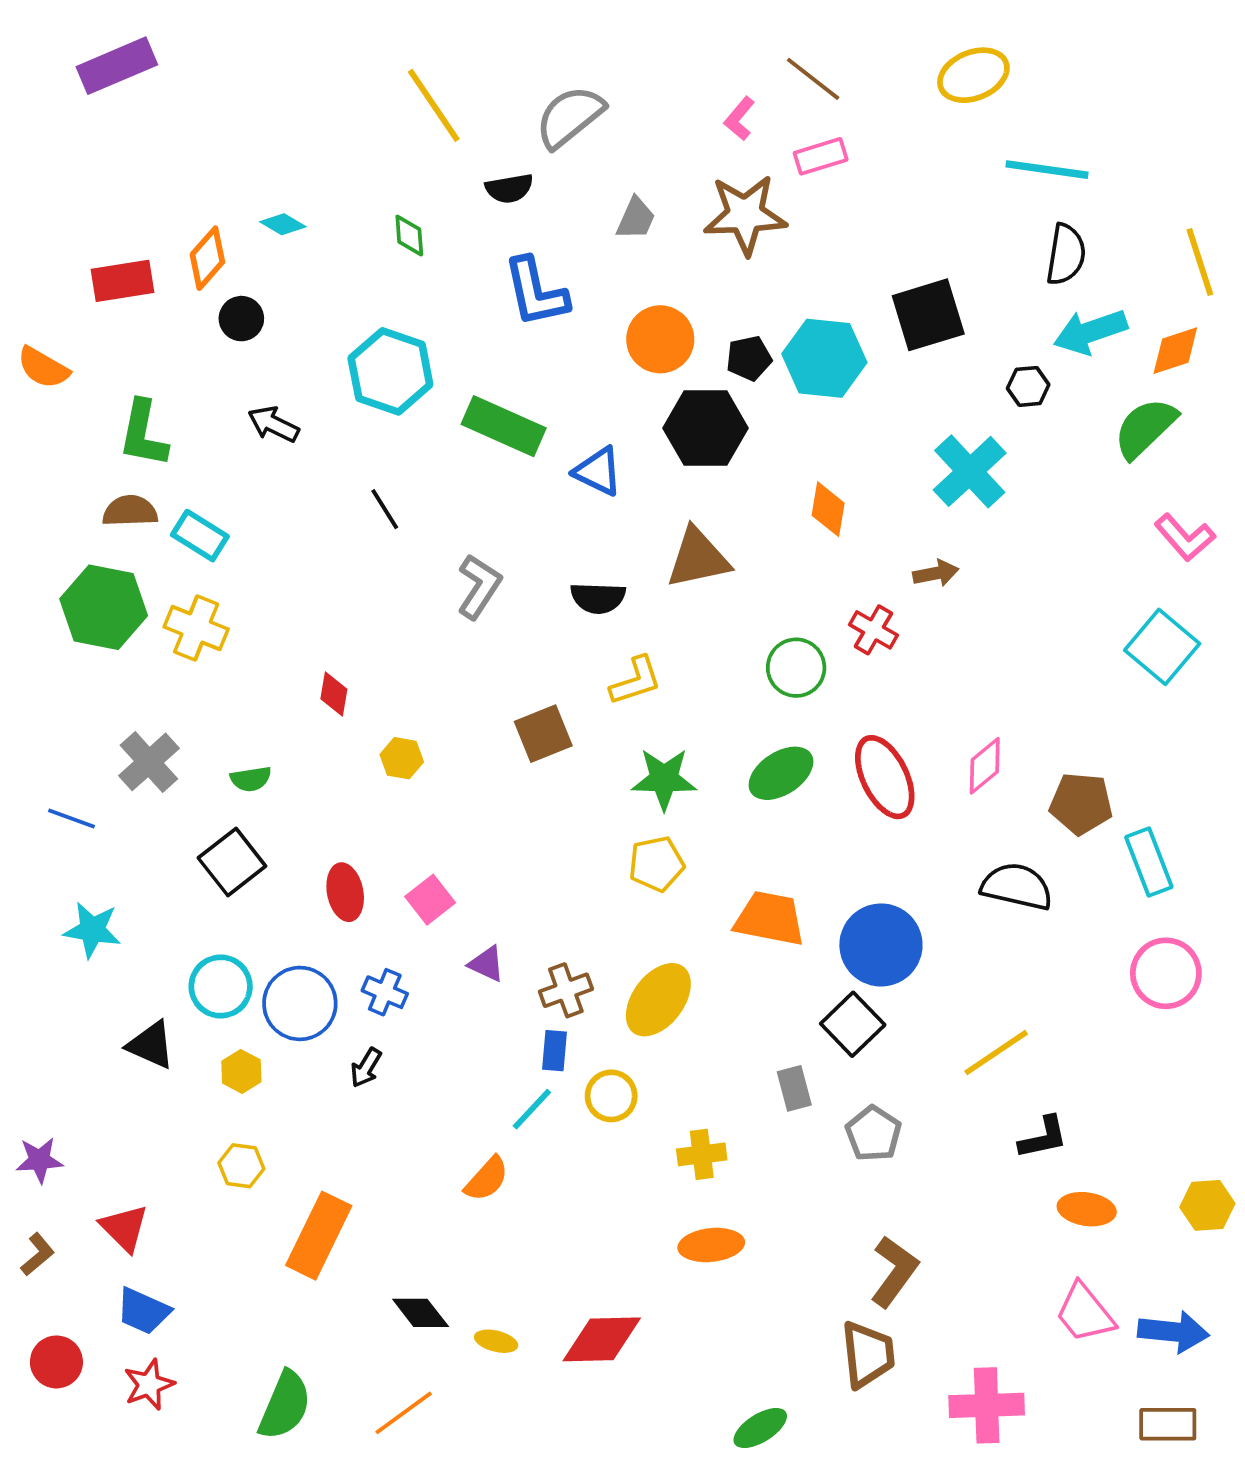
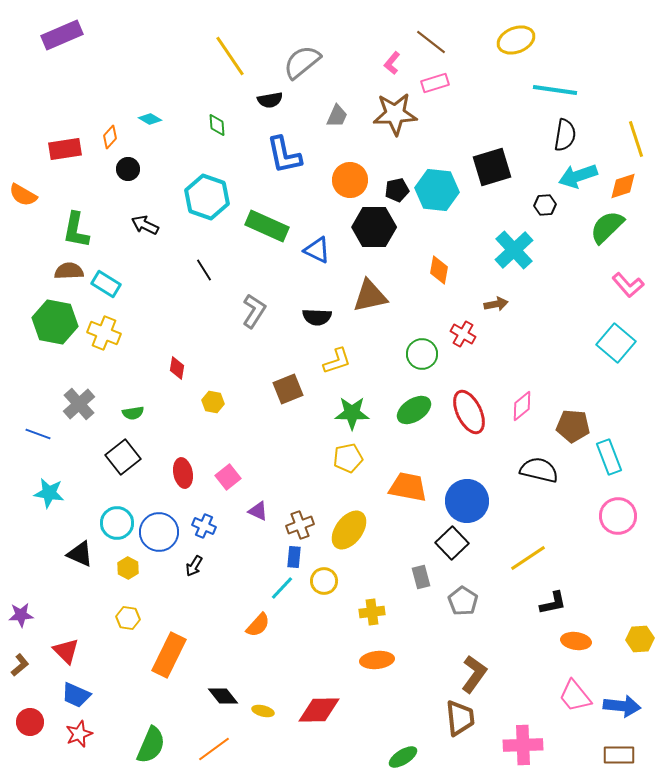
orange diamond: (207, 258) -> (110, 137), size x0.7

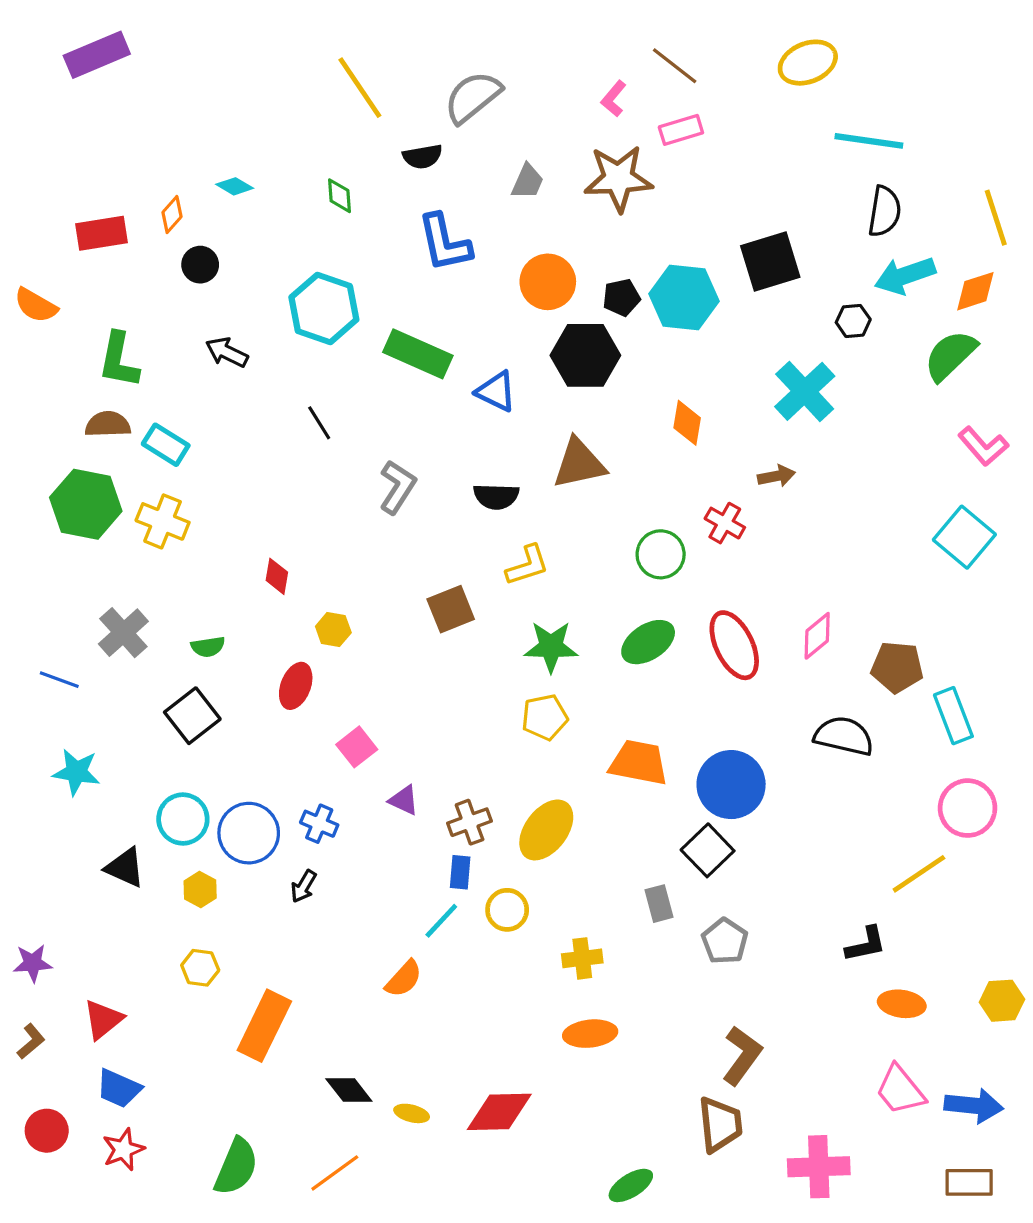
red ellipse: (183, 473) -> (296, 686), moved, turned 32
yellow line: (528, 558) -> (919, 874), moved
red triangle: (66, 651) -> (103, 1019), turned 36

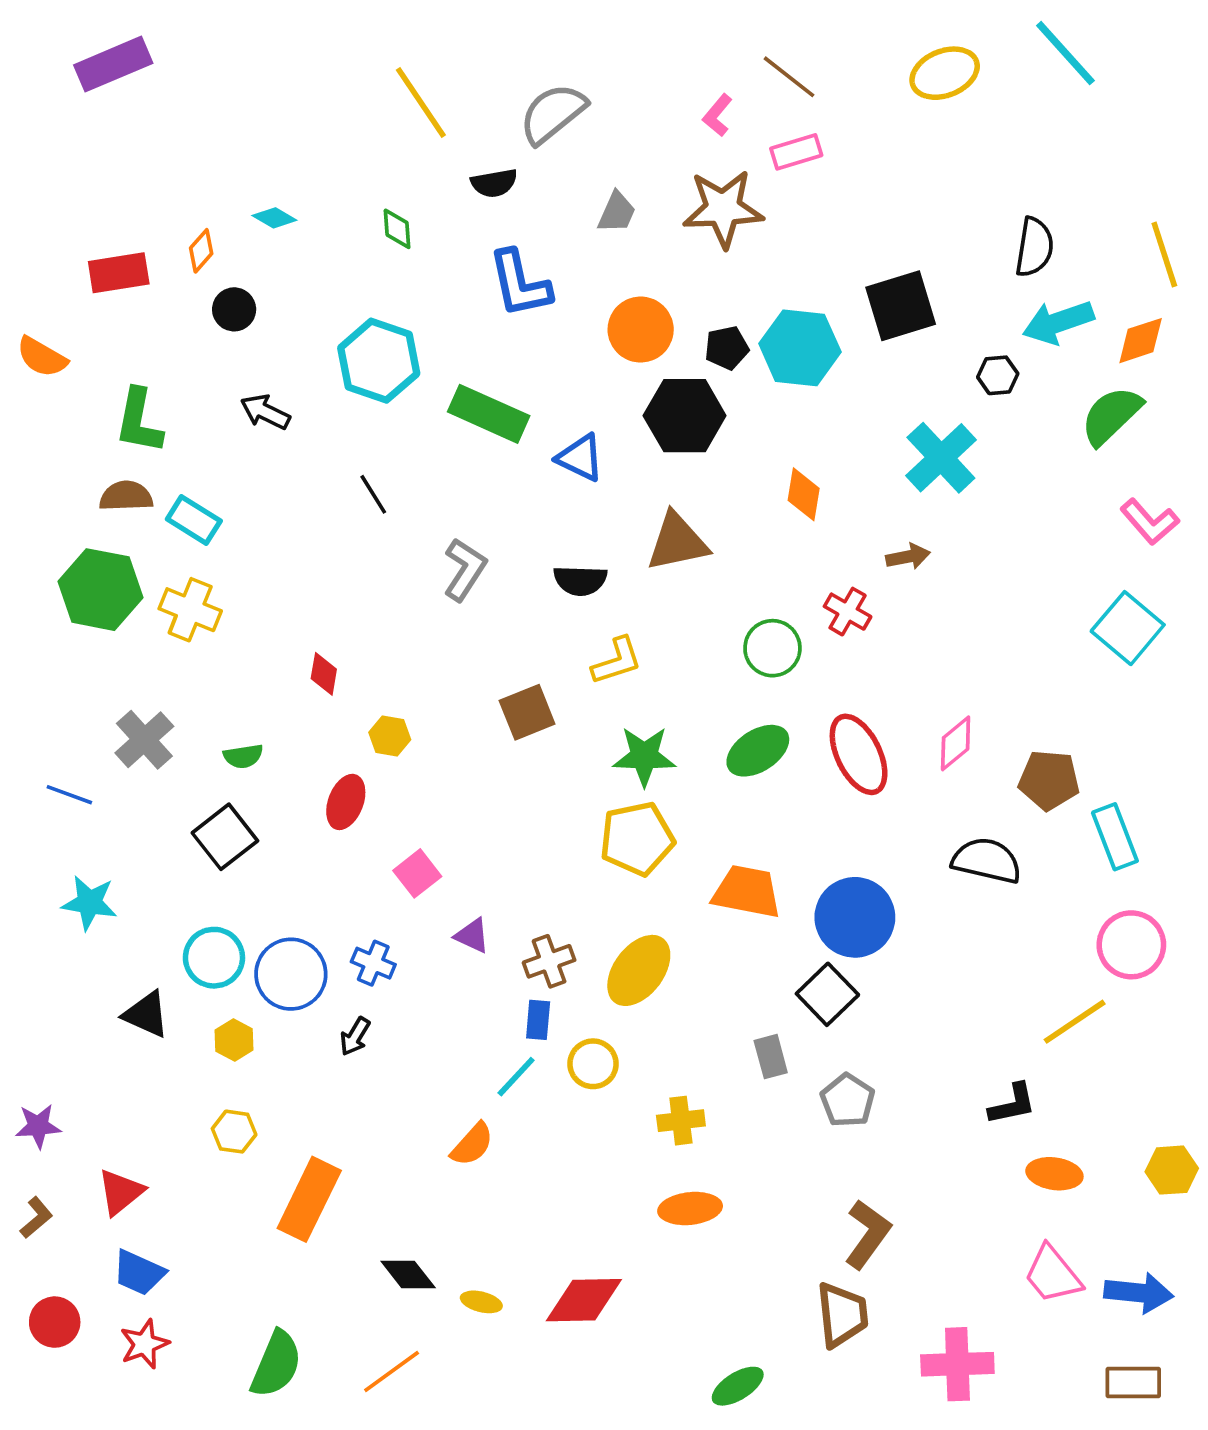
cyan line: (869, 141) -> (1065, 53), moved, turned 40
yellow pentagon: (545, 717) -> (637, 839), size x1.4

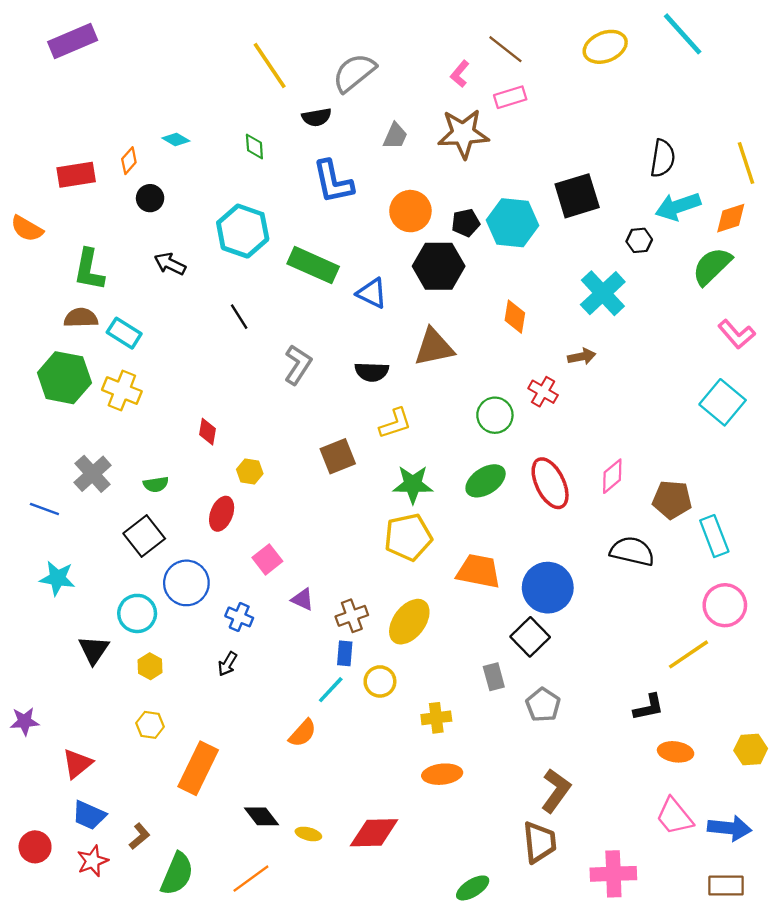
blue circle: (291, 974) -> (186, 583), moved
black triangle: (146, 1014) -> (94, 650), turned 40
brown L-shape: (36, 1218) -> (139, 836), moved

